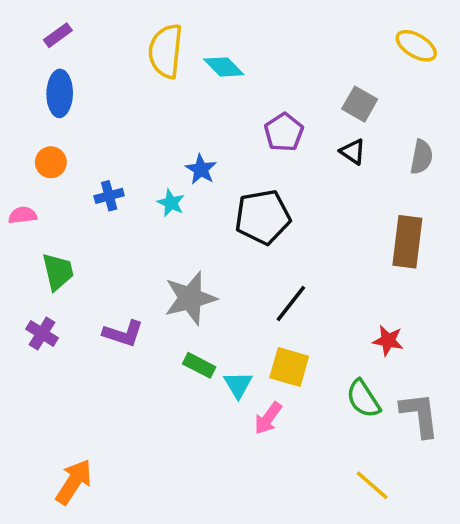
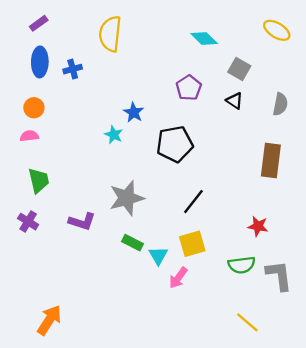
cyan diamond: (224, 67) -> (204, 39), moved
blue cross: (109, 196) -> (73, 69), moved
pink semicircle: (23, 215) -> (29, 136), moved
yellow square: (289, 367) -> (192, 244), turned -32
green semicircle: (363, 399) -> (242, 265), turned -64

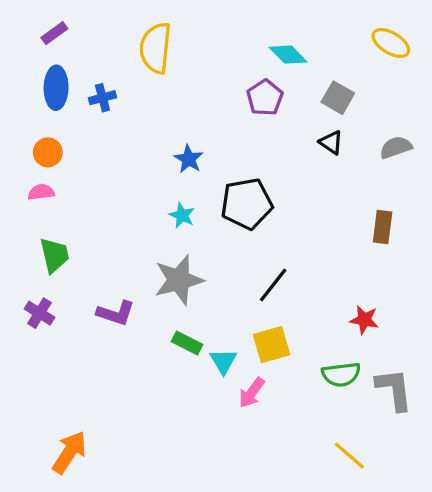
purple pentagon: (189, 88) -> (265, 98), moved
gray semicircle: (280, 104) -> (396, 147), turned -120
cyan star: (114, 135) -> (182, 215), moved
brown rectangle: (271, 161) -> (383, 227), size x0.7

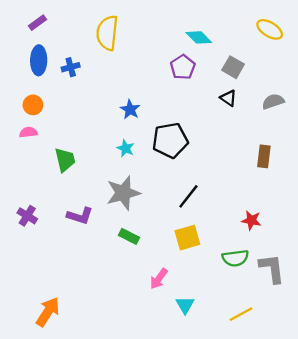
green trapezoid: (54, 255) -> (65, 160), moved
cyan triangle: (223, 361) -> (185, 305), moved
pink arrow: (252, 393) -> (159, 279), moved
yellow line: (349, 456) -> (241, 314), turned -70

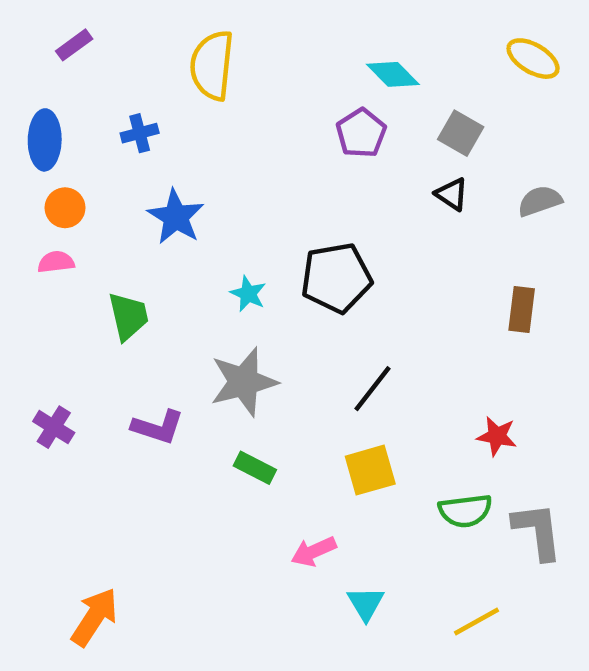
blue ellipse: (39, 60) -> (45, 140), moved
blue star: (130, 109) -> (176, 217), moved, size x1.4
pink arrow: (159, 279) -> (314, 551), turned 30

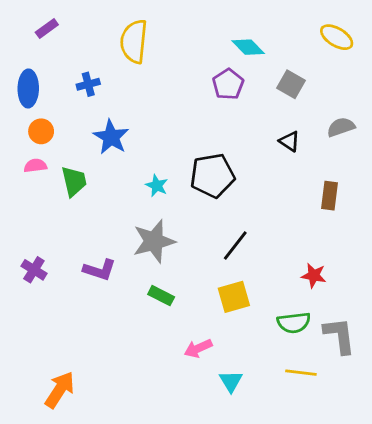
black triangle: (452, 194) -> (290, 141), moved
green trapezoid: (128, 316) -> (74, 181), moved
yellow line: (477, 622) -> (301, 373), moved, turned 36

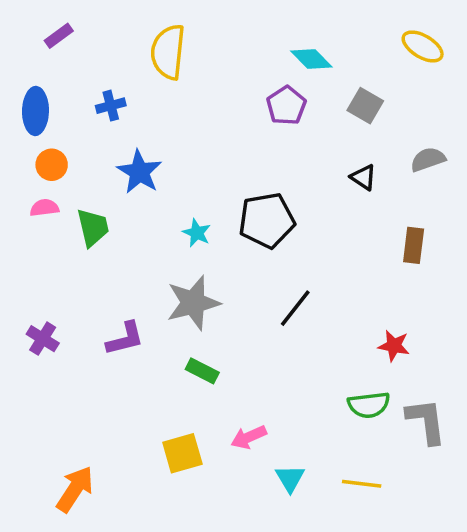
purple L-shape: (100, 270) -> (125, 339), turned -32
yellow square: (234, 297) -> (182, 453), moved
yellow line: (301, 373) -> (362, 484), moved

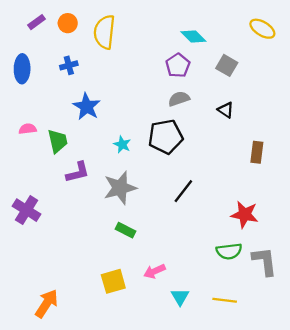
gray semicircle: (428, 159) -> (179, 99), moved
orange circle: (52, 165) -> (68, 23), moved
purple cross: (43, 339) -> (27, 210), size x1.4
purple L-shape: (125, 339) -> (78, 172), moved
red star: (394, 346) -> (245, 215), size x1.4

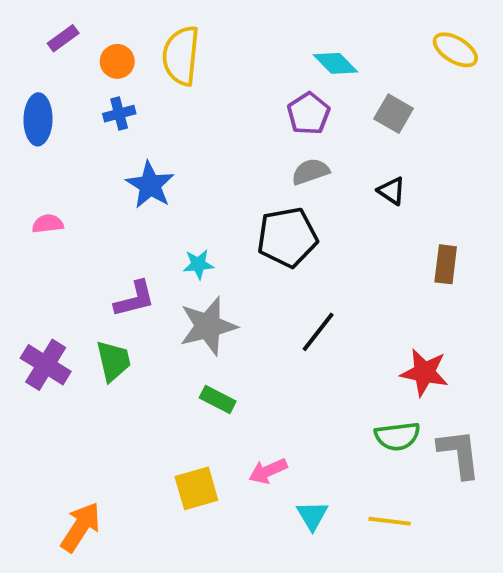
orange circle: (68, 23) -> (117, 61), moved
green trapezoid: (58, 141) -> (113, 361), moved
cyan star: (122, 144) -> (198, 264), moved, turned -30

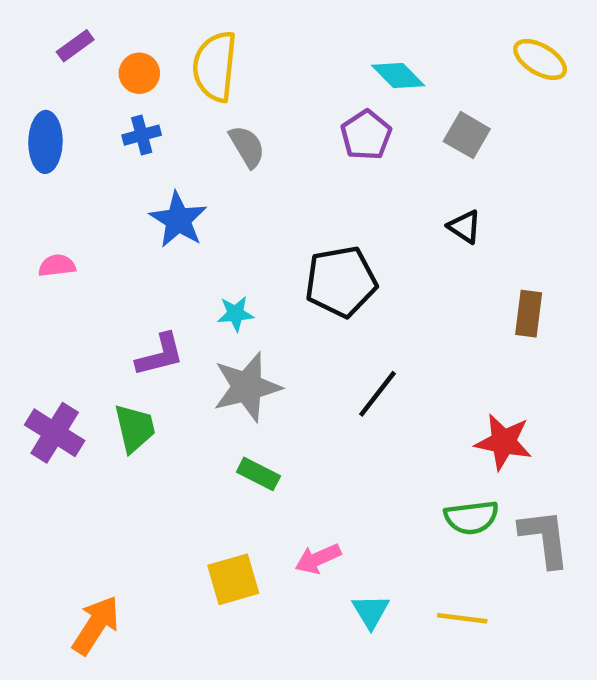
gray semicircle: (310, 172) -> (247, 147), moved, turned 78

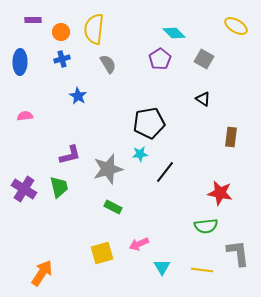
purple rectangle: (75, 46) -> (33, 20), turned 35
blue star: (178, 220) -> (78, 96), size x0.7
cyan star: (236, 314) -> (140, 154), moved
gray L-shape: (545, 538) -> (238, 253), moved

